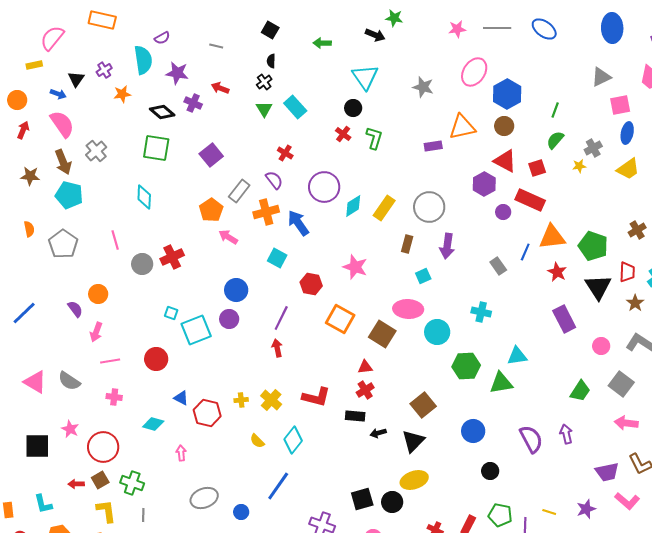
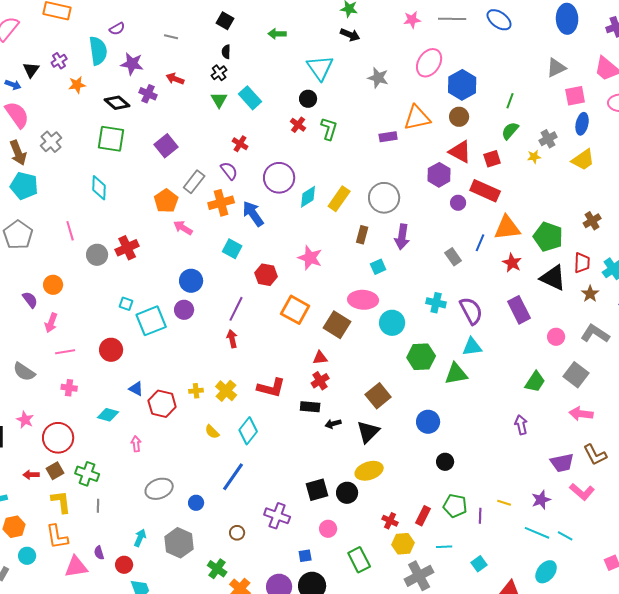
black arrow: (375, 35) -> (350, 35), moved
black triangle: (598, 287) -> (553, 278), turned -32
purple semicircle: (531, 439) -> (471, 311), moved

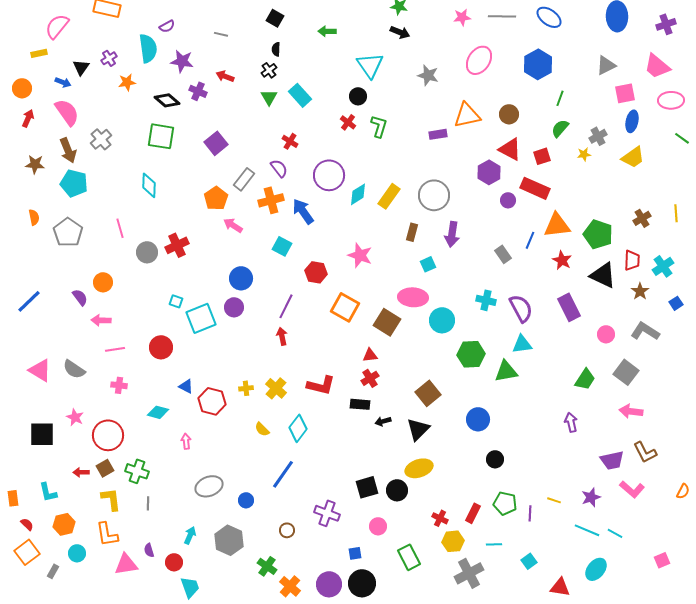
blue hexagon: (462, 85) -> (538, 64), moved
pink arrow: (51, 323) -> (101, 320), turned 72

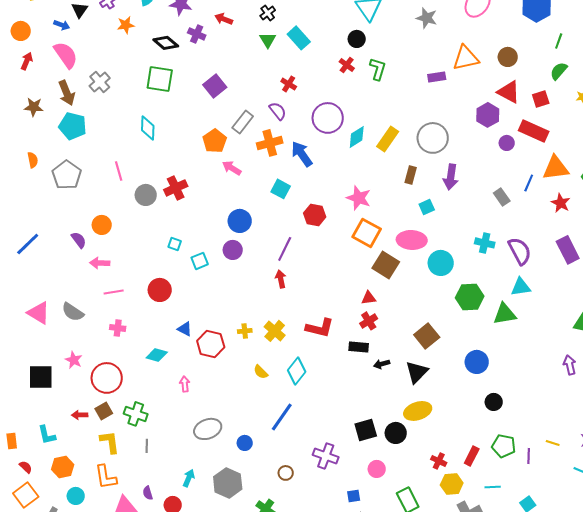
orange square: (345, 307) -> (367, 233), moved
cyan square: (201, 318) -> (200, 261), size x0.6

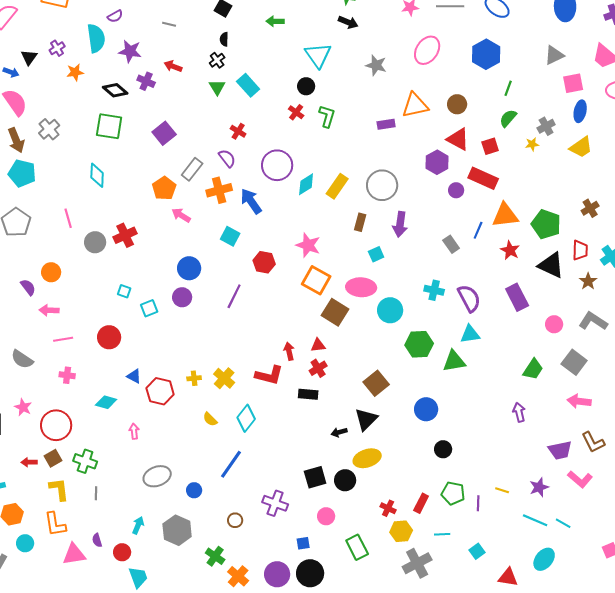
red arrow: (281, 279) -> (289, 351), moved
black arrow: (382, 364) -> (339, 432), moved

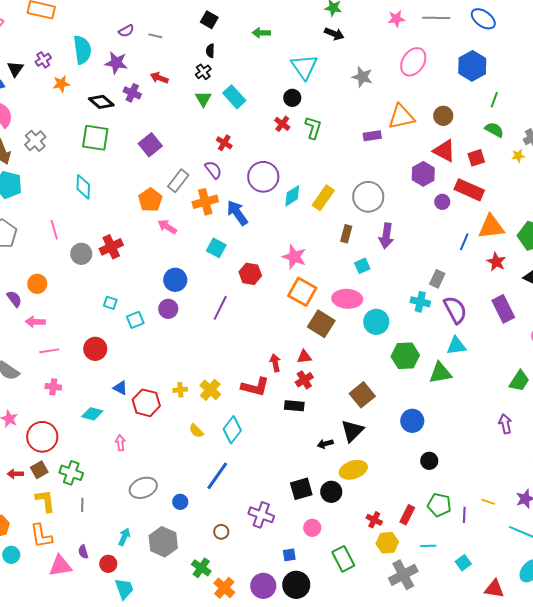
purple semicircle: (115, 16) -> (126, 31), moved
green semicircle: (508, 118) -> (494, 130), turned 78
gray rectangle: (451, 244) -> (437, 279), moved, turned 60

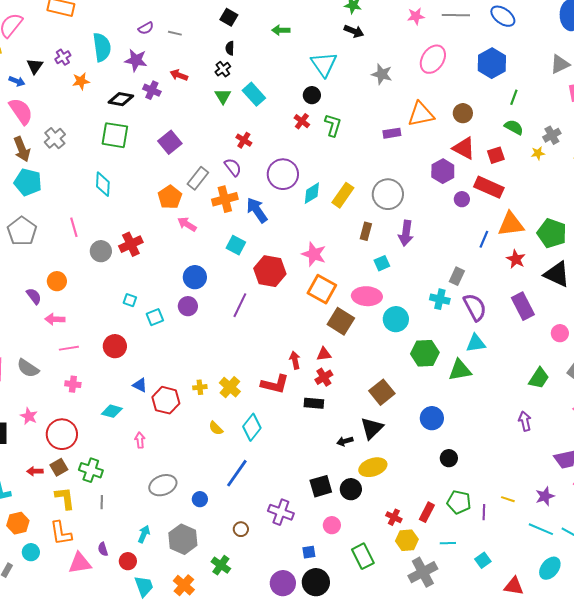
black diamond: (101, 102) -> (121, 99), turned -30
red hexagon: (250, 274) -> (270, 271), size x1.4
orange cross: (224, 588) -> (184, 585), moved

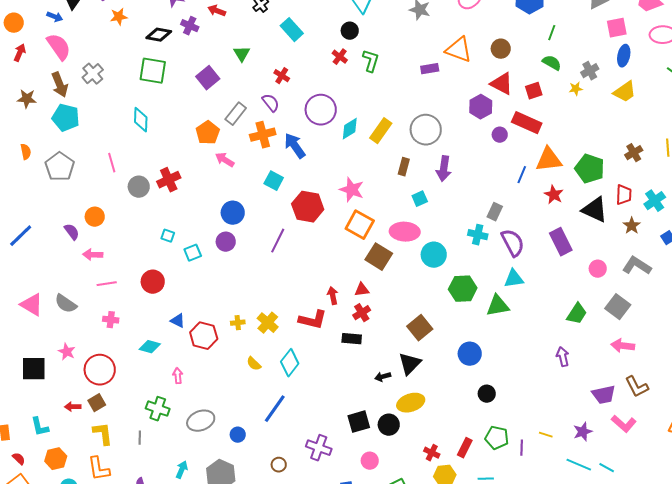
green triangle: (223, 96) -> (242, 54), moved
orange triangle: (421, 114) -> (459, 50), turned 32
green cross: (91, 470) -> (158, 409), moved

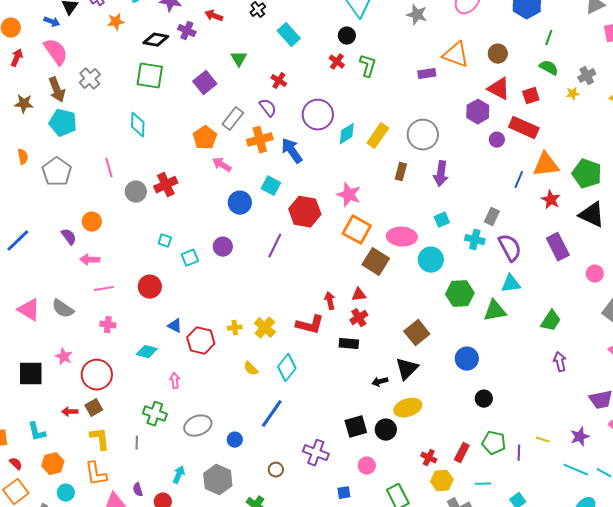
cyan square: (420, 199) -> (442, 220), moved
blue circle: (233, 213) -> (240, 203), moved
green trapezoid: (577, 314) -> (551, 321), moved

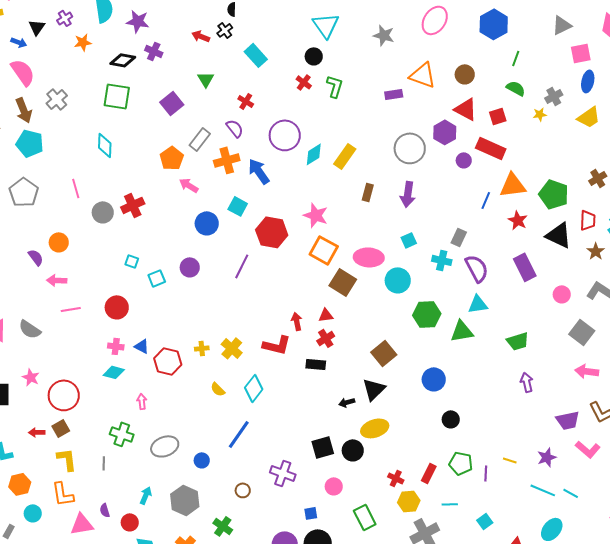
red arrow: (214, 16) -> (201, 36), moved
gray circle: (423, 135) -> (410, 148), moved
green trapezoid: (551, 321) -> (518, 341), turned 40
pink cross: (108, 325) -> (116, 346), moved

